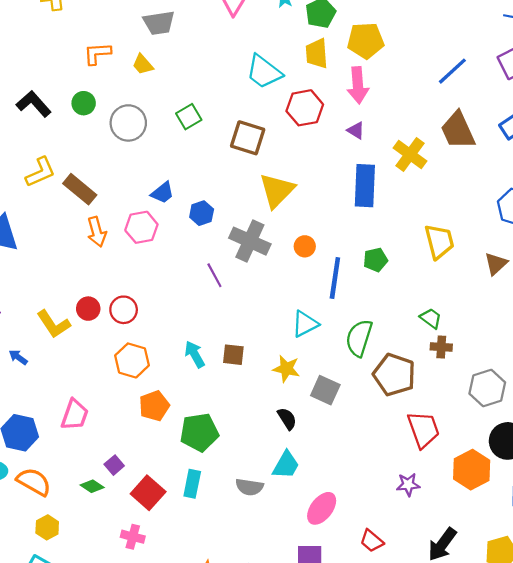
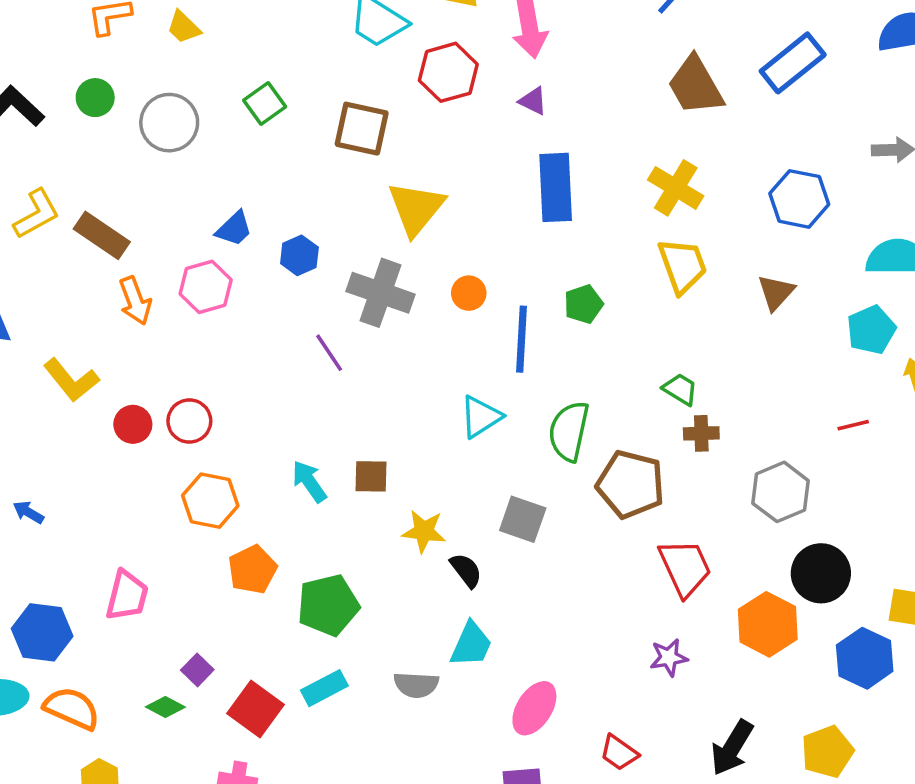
yellow cross: (410, 155) -> (676, 188), moved
yellow L-shape: (53, 324) -> (71, 380), moved
yellow star: (286, 369) -> (424, 531), moved
cyan rectangle: (192, 484) -> (324, 688), turned 56

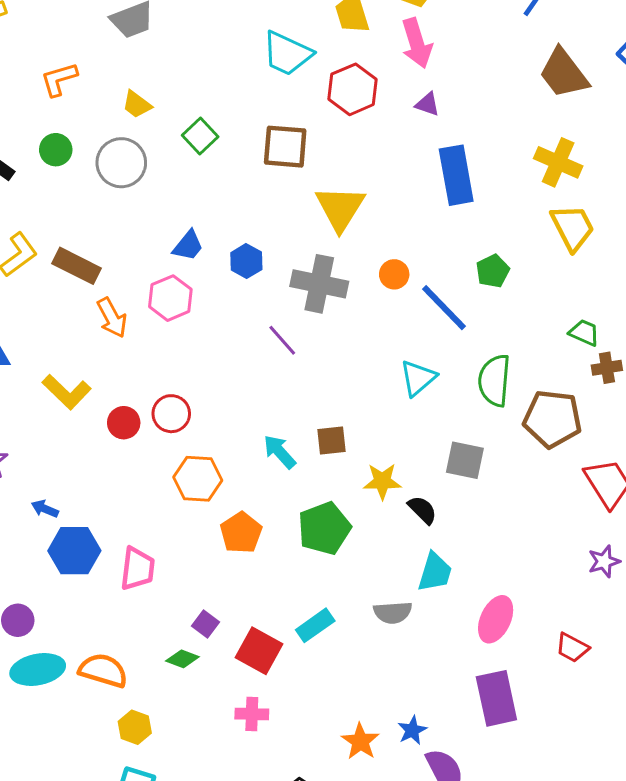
yellow trapezoid: (184, 27) -> (137, 104), moved
blue line: (522, 339) -> (444, 308), turned -40
green pentagon: (328, 605) -> (324, 528), moved
blue hexagon: (42, 632) -> (74, 551), moved

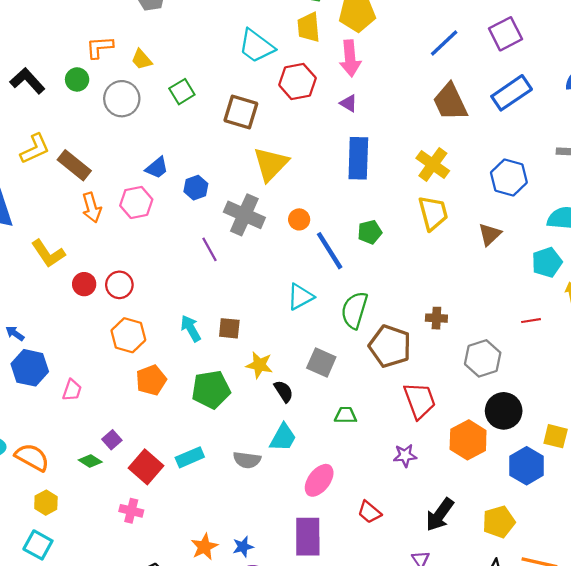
orange L-shape: (59, 79) -> (100, 47), moved
green trapezoid: (584, 333) -> (346, 415), moved, turned -35
pink trapezoid: (138, 569) -> (72, 390), size x0.7

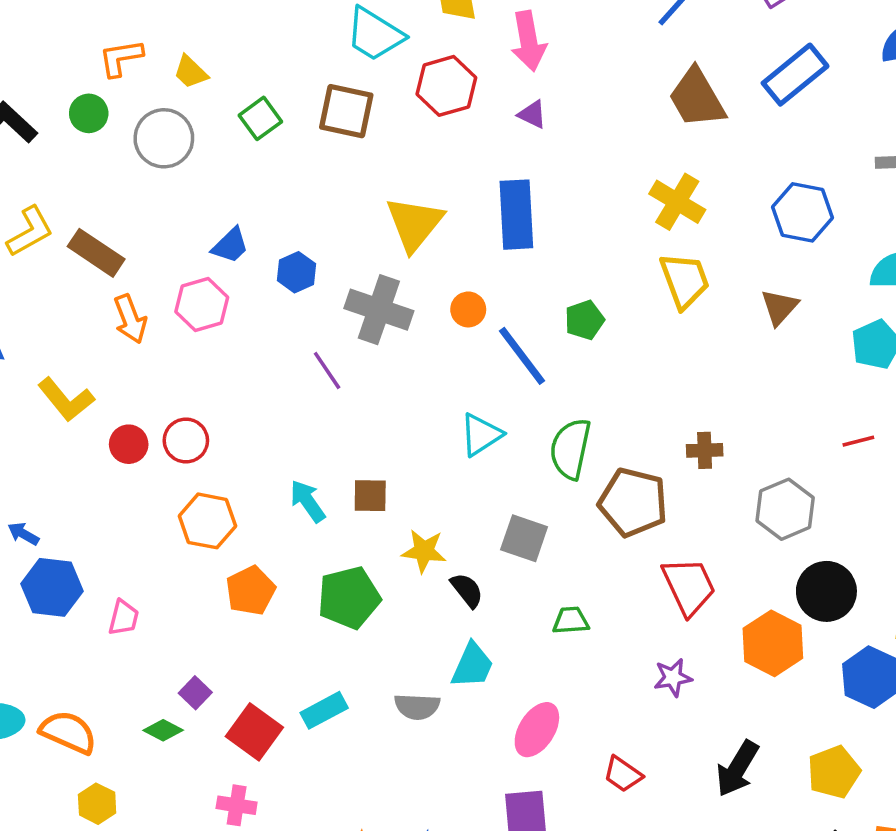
brown square: (241, 112) -> (346, 111), moved
blue rectangle: (358, 158) -> (516, 215), moved

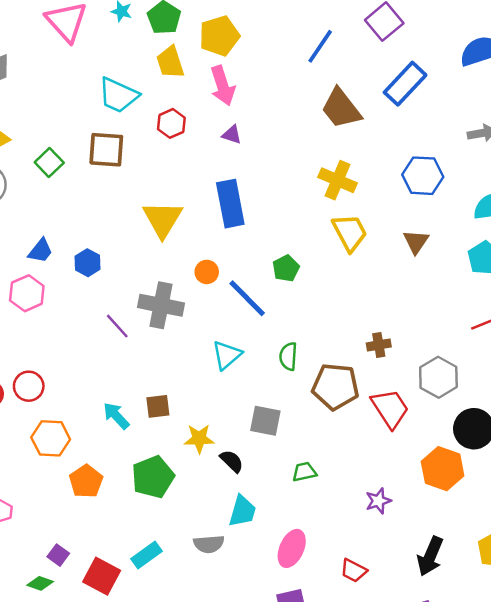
red hexagon: (446, 86) -> (171, 123), size x0.7
gray cross: (379, 310) -> (161, 305), moved
green semicircle: (570, 449) -> (288, 356), size x0.7
red trapezoid: (689, 586) -> (390, 408), moved

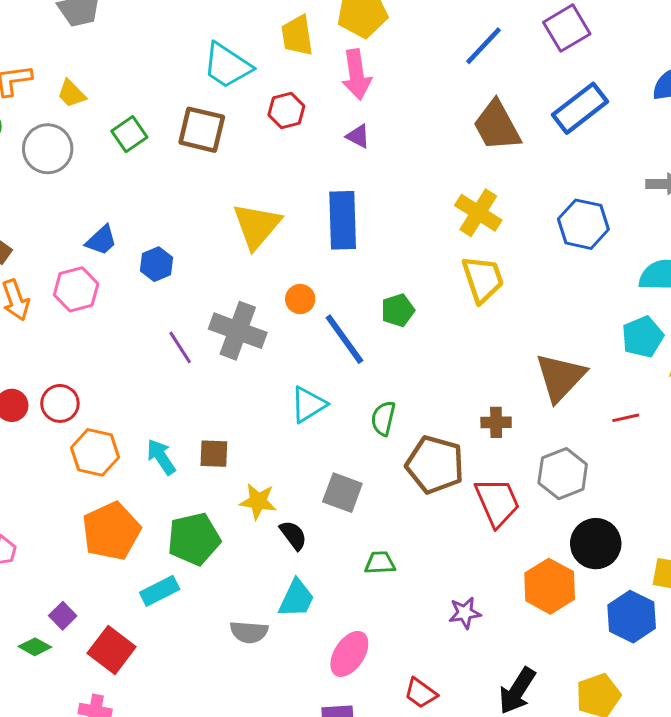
brown triangle: (416, 242) -> (560, 377), moved, size x1.6
orange hexagon: (51, 438) -> (95, 452), moved
orange pentagon: (86, 481) -> (111, 531), size x1.4
cyan rectangle: (147, 555) -> (160, 591), moved

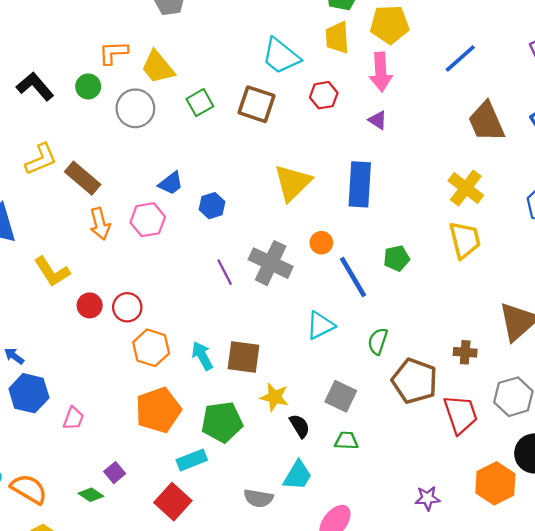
blue line: (484, 46) -> (460, 58), moved
yellow trapezoid: (72, 94) -> (158, 67), size x1.5
brown square: (214, 454) -> (243, 357), size x1.4
green trapezoid: (380, 563) -> (346, 441), moved
red square: (112, 650) -> (173, 502), moved

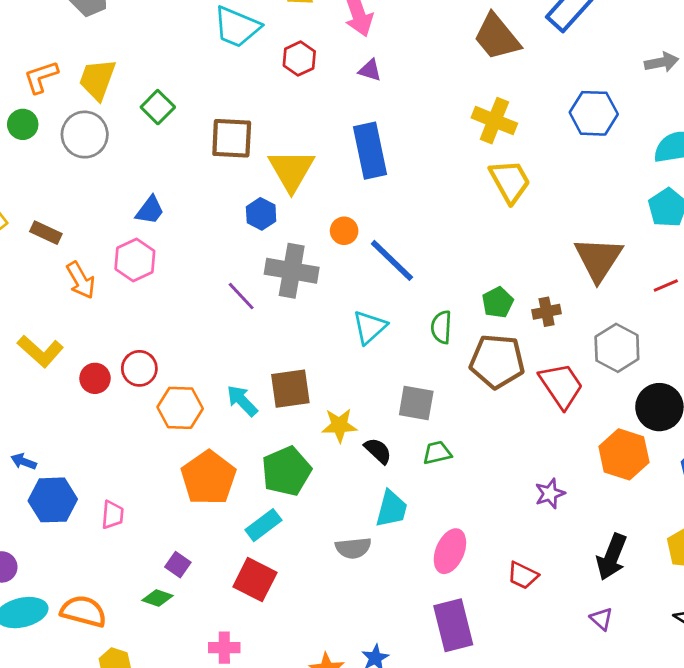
yellow trapezoid: (158, 67) -> (97, 79), turned 75
brown square: (256, 104) -> (232, 138), moved
brown rectangle: (83, 178) -> (46, 233), size x0.7
blue hexagon: (212, 206) -> (261, 214), moved
green pentagon: (396, 258) -> (498, 302), moved

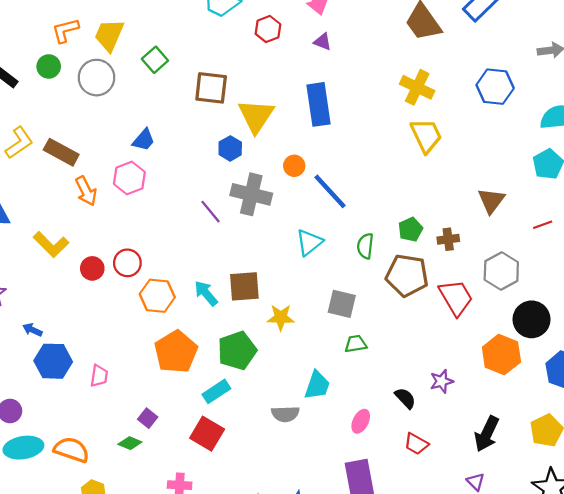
brown rectangle: (46, 233) -> (61, 152), size x1.4
brown triangle: (598, 259) -> (491, 201), size x0.7
black semicircle: (378, 451) -> (405, 398), moved
pink ellipse: (450, 551) -> (361, 421), size x0.7

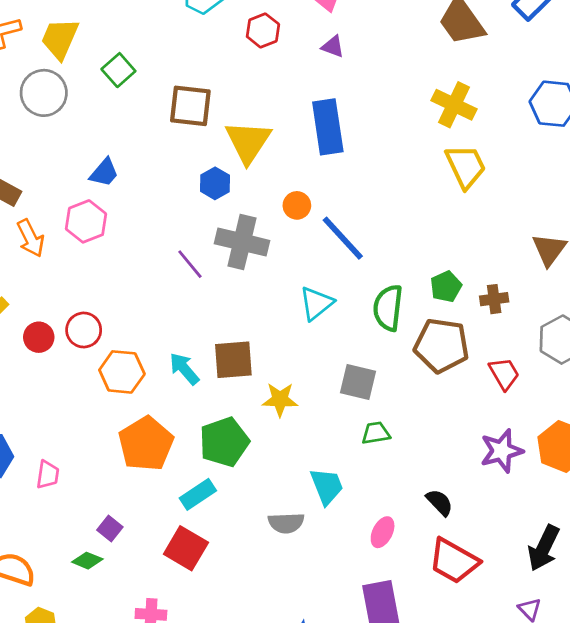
green semicircle: (365, 246) -> (388, 308), size x1.4
red trapezoid: (456, 298) -> (504, 374), size x0.7
purple star: (442, 381) -> (502, 451), moved, size x1.4
cyan trapezoid: (317, 385) -> (327, 486), turned -40
red trapezoid: (416, 444) -> (454, 561), size x1.6

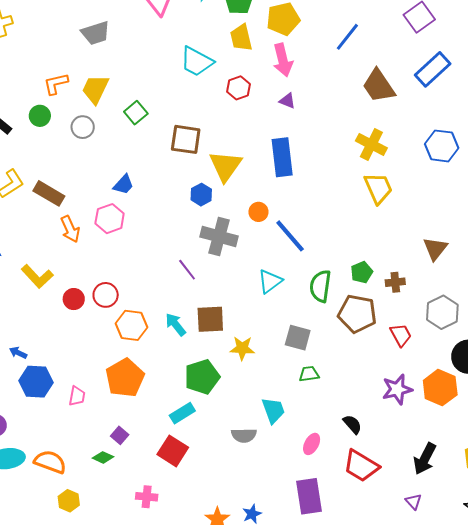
gray circle: (44, 93) -> (83, 127), size x0.7
purple line: (190, 264) -> (187, 270), moved
orange pentagon: (146, 444) -> (125, 378), moved

